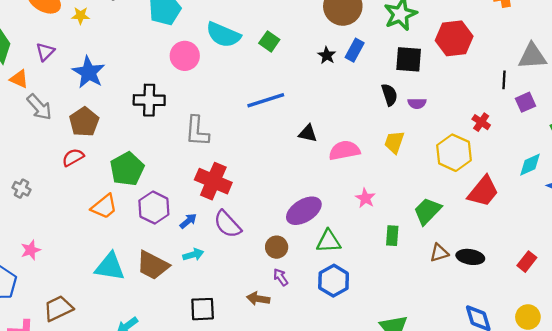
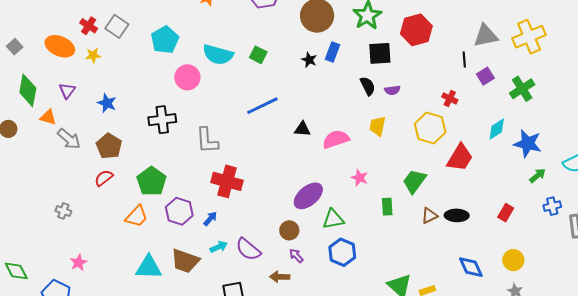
blue star: (89, 72) -> (107, 103), size x0.7
purple semicircle: (227, 224) -> (248, 249), moved

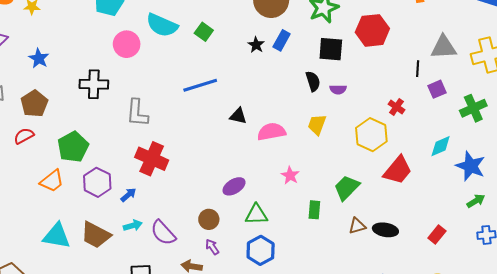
purple ellipse: (308, 196) -> (234, 186), size x0.7

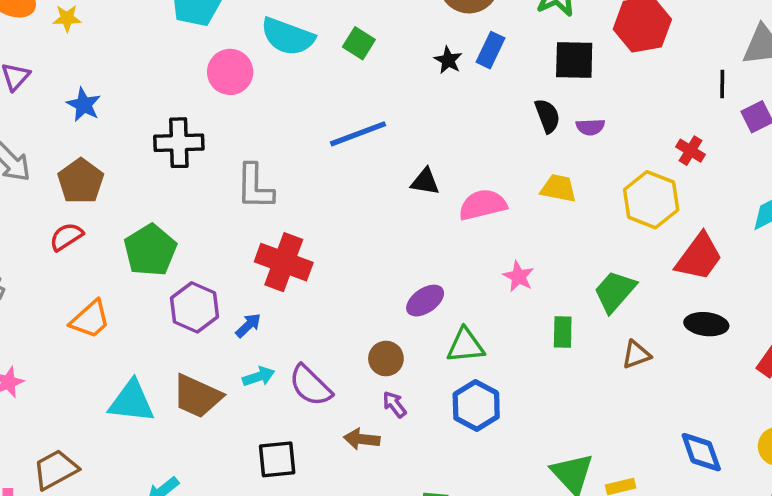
yellow trapezoid: (317, 125) -> (558, 188), turned 85
orange trapezoid: (52, 181) -> (90, 319), moved
black ellipse: (385, 230) -> (706, 324), moved

